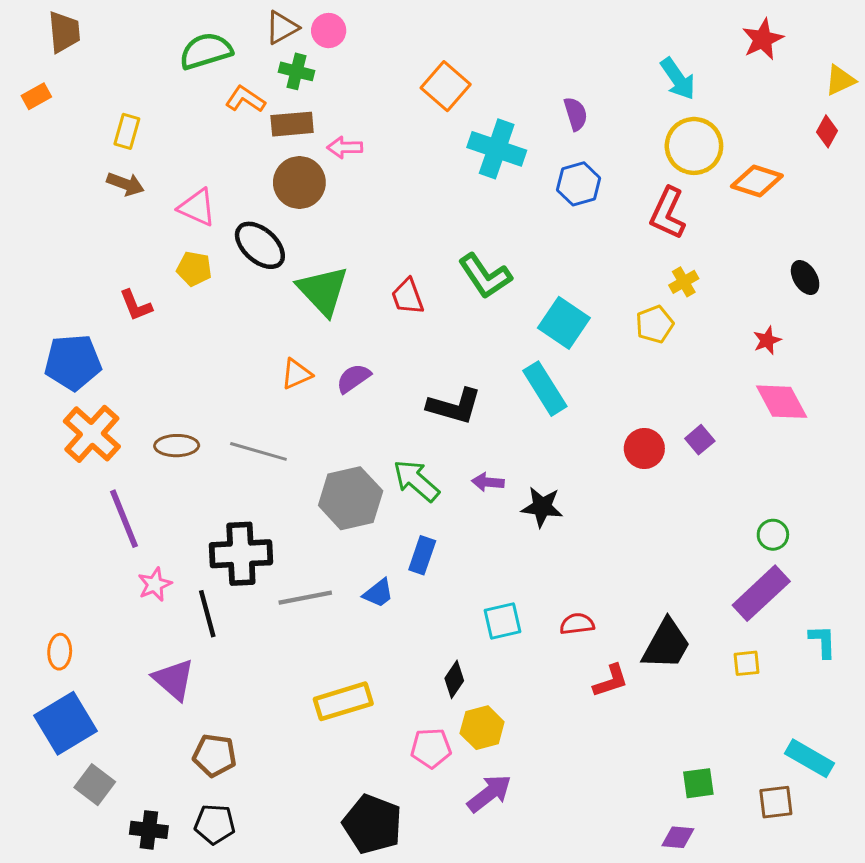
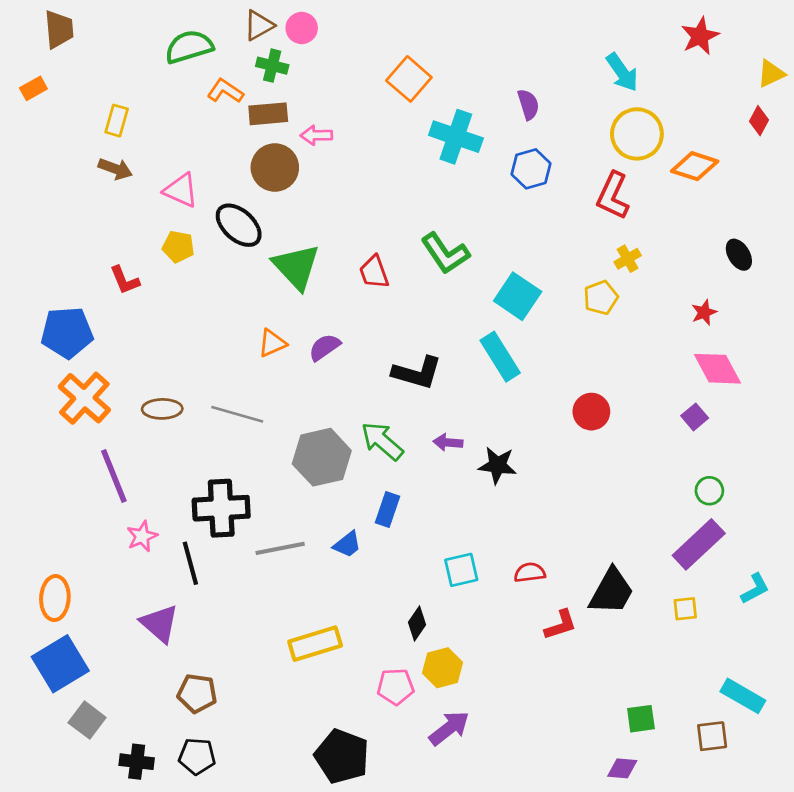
purple square: (700, 440) -> (695, 417), moved
cyan L-shape: (823, 641) -> (755, 589), turned 64
orange ellipse: (60, 652) -> (55, 598), size x1.4

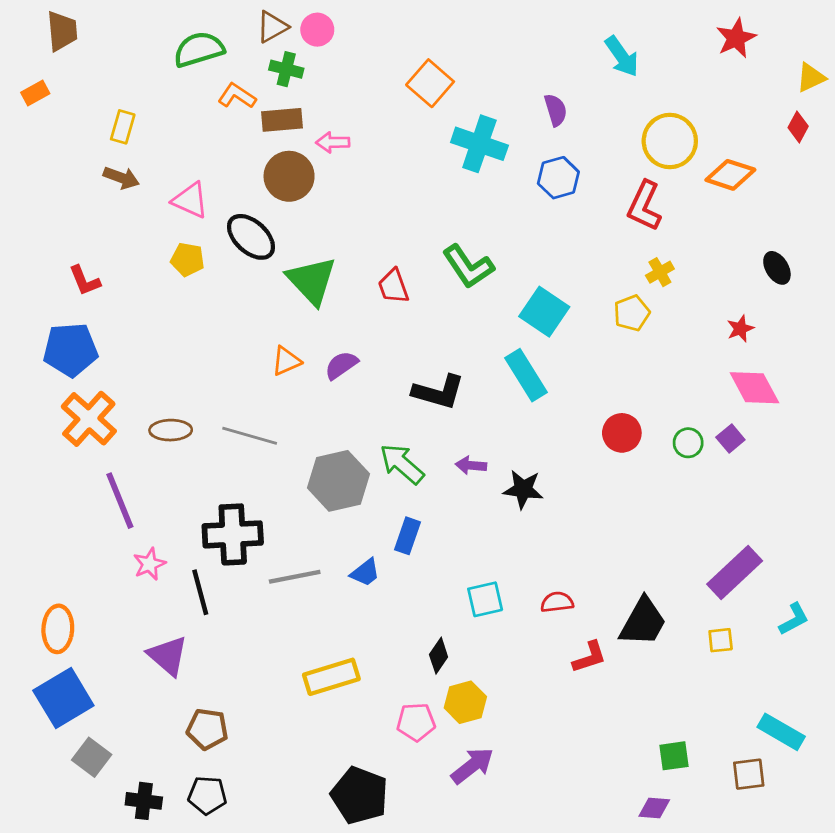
cyan arrow: (622, 72) -> (622, 56), moved
red L-shape: (125, 280) -> (85, 281), moved
green circle: (709, 491) -> (688, 443), moved

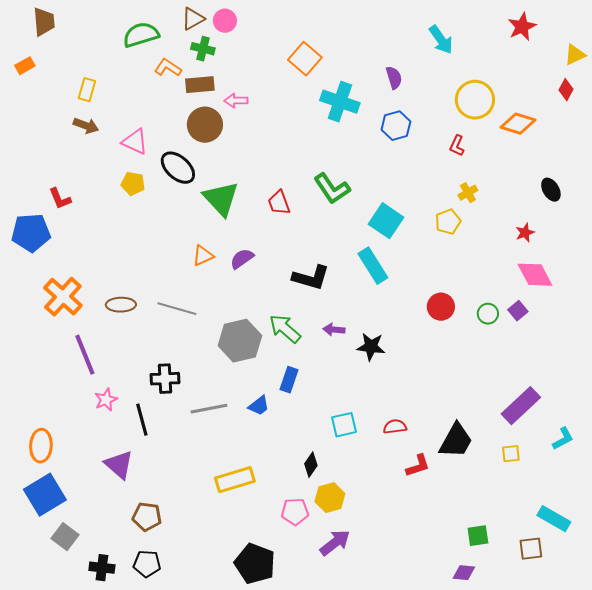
red L-shape: (644, 206) -> (457, 146), size x0.6
blue pentagon: (71, 350) -> (31, 233), moved
black cross: (233, 534) -> (165, 379), size x0.7

